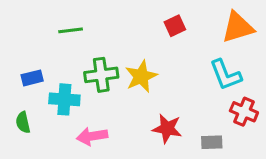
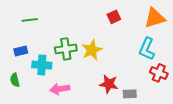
green line: (71, 30) -> (30, 20), moved
cyan L-shape: (226, 75) -> (147, 49), turned 45
gray rectangle: (212, 142) -> (130, 94), moved

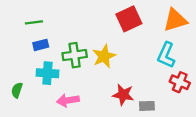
red square: (114, 17) -> (129, 19), size x1.6
blue rectangle: (21, 51) -> (41, 45), moved
green semicircle: (15, 80) -> (17, 90), turned 32

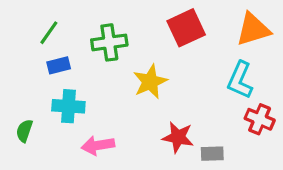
green line: (34, 22) -> (49, 33), turned -48
green cross: (75, 55) -> (109, 42), moved

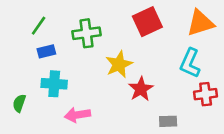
red cross: (260, 119) -> (206, 94), turned -30
red star: (178, 137) -> (141, 89), moved, turned 30

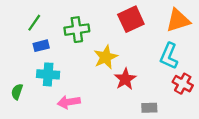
red cross: (206, 94) -> (183, 84), turned 36

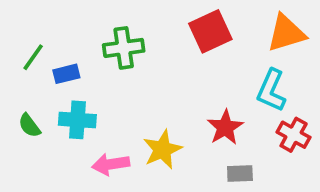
green line: (34, 23) -> (33, 57), moved
yellow star: (106, 57) -> (162, 149), moved
red star: (125, 79) -> (225, 127), moved
green semicircle: (17, 92) -> (29, 125), moved, turned -56

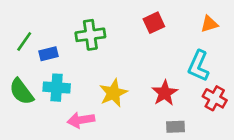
red square: (210, 31) -> (154, 23), size x0.7
orange triangle: (286, 33) -> (209, 24), size x0.6
green semicircle: (29, 125) -> (21, 92), size x1.5
yellow star: (162, 149) -> (113, 93), moved

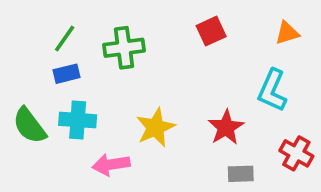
green line: (24, 42) -> (65, 38), moved
red cross: (215, 98) -> (296, 153), moved

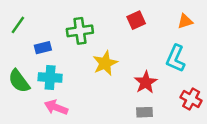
green line: (65, 38) -> (18, 25), moved
yellow star: (155, 127) -> (105, 63), moved
pink arrow: (111, 165) -> (56, 107), moved, turned 30
gray rectangle: (241, 174) -> (144, 112), moved

